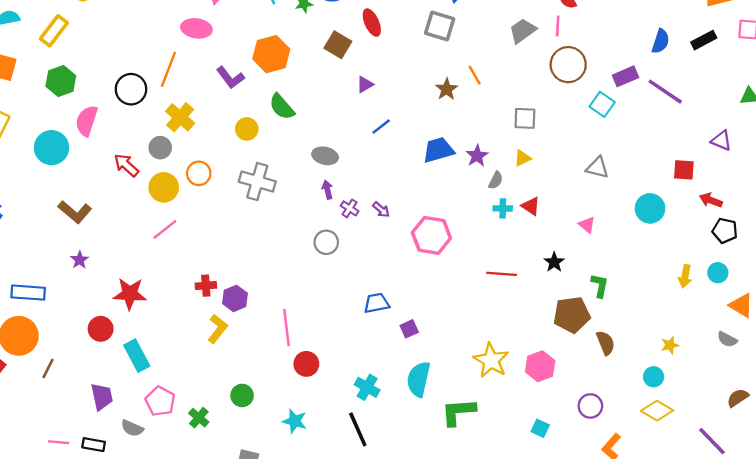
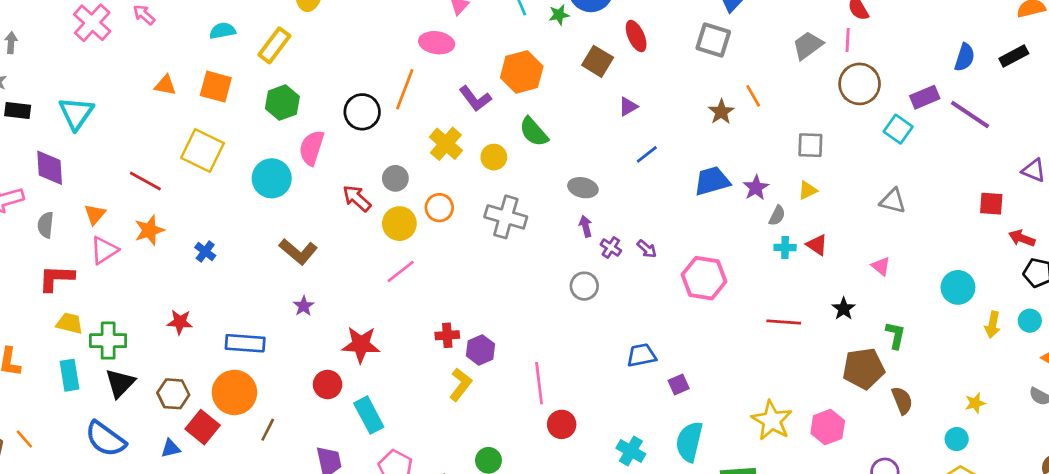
yellow cross: (180, 117) -> (446, 144), moved
cyan circle: (650, 208) -> (958, 287), moved

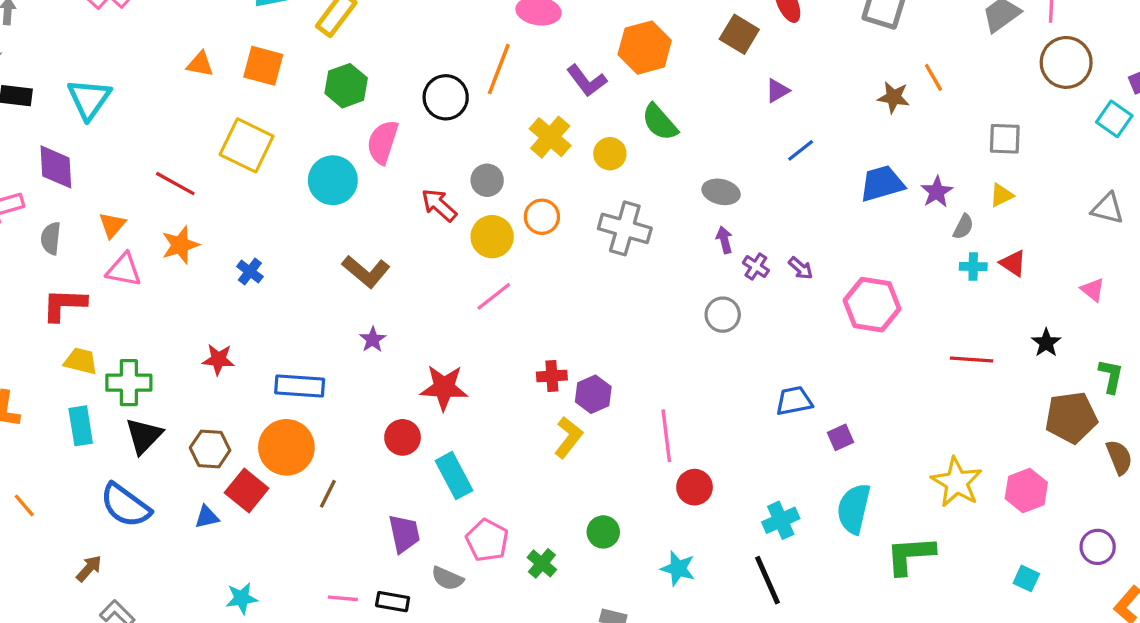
brown star: (721, 112) -> (894, 97), turned -30
pink triangle: (104, 250) -> (124, 270), turned 44
cyan cross: (631, 451) -> (781, 520), turned 36

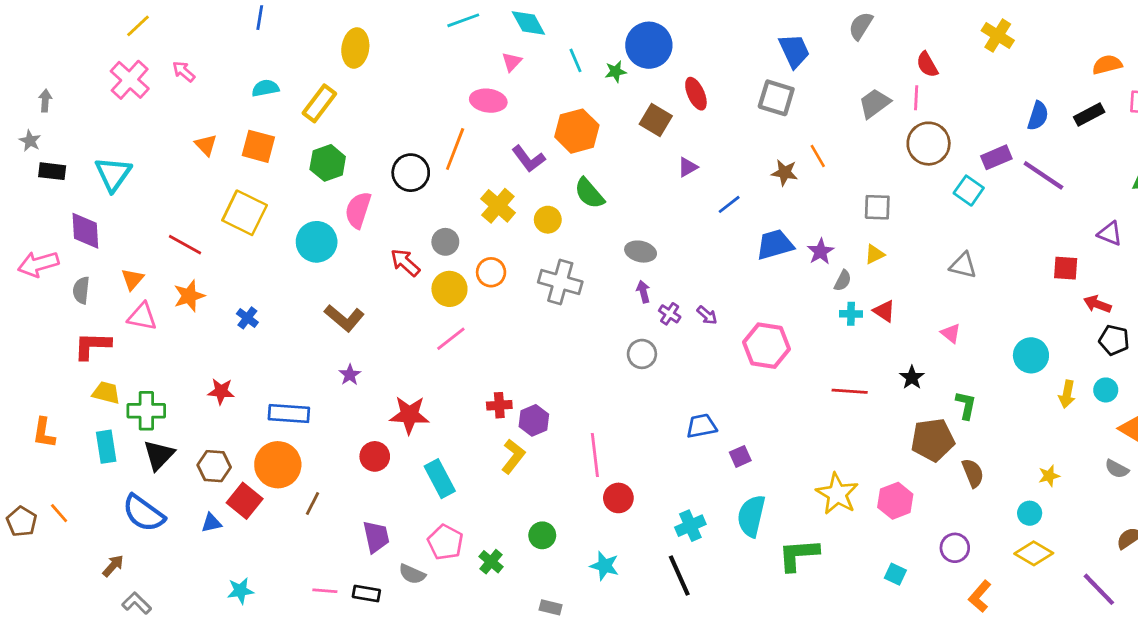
orange triangle: (200, 64) -> (206, 145), turned 35
blue line: (801, 150) -> (729, 204), moved
cyan rectangle: (454, 476) -> (440, 479), moved

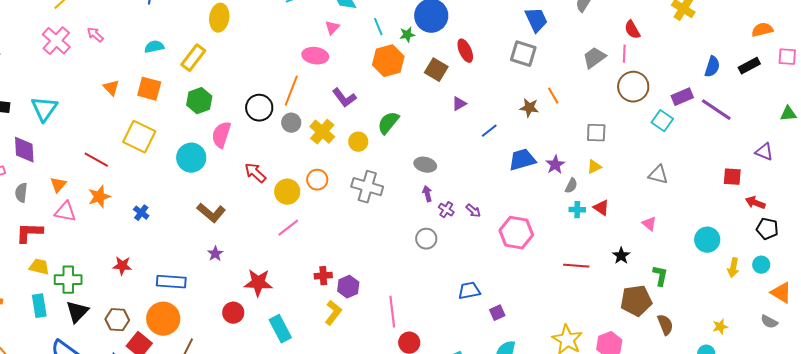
orange hexagon: (577, 131) -> (388, 61), moved
green semicircle: (589, 193) -> (388, 123), turned 80
gray circle: (445, 242) -> (291, 123), moved

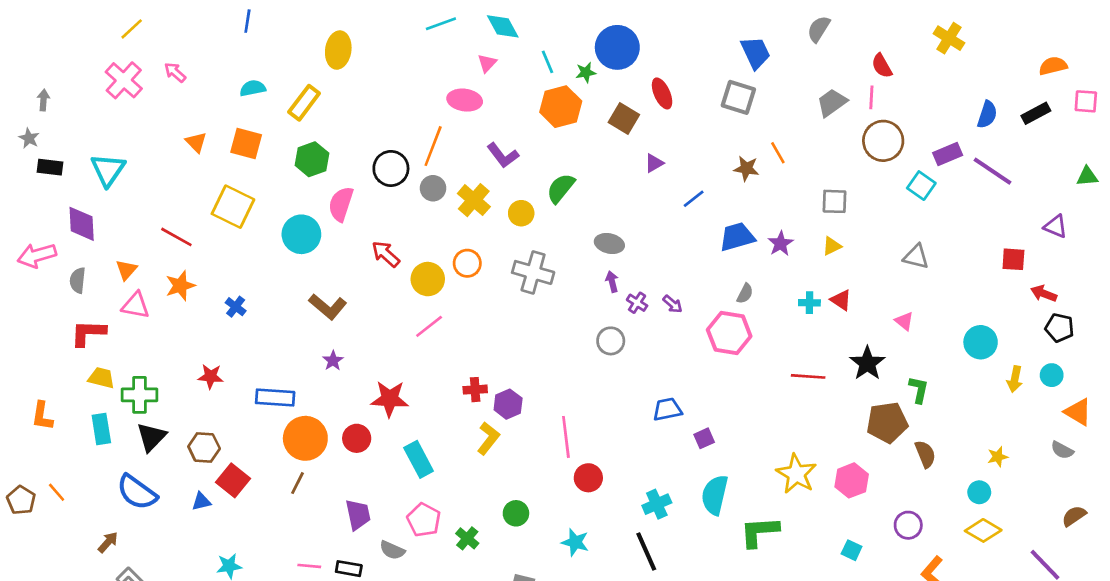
gray semicircle: (571, 186) -> (745, 294), moved
black star: (621, 256) -> (867, 363), size x1.5
orange circle: (163, 319) -> (305, 438), moved

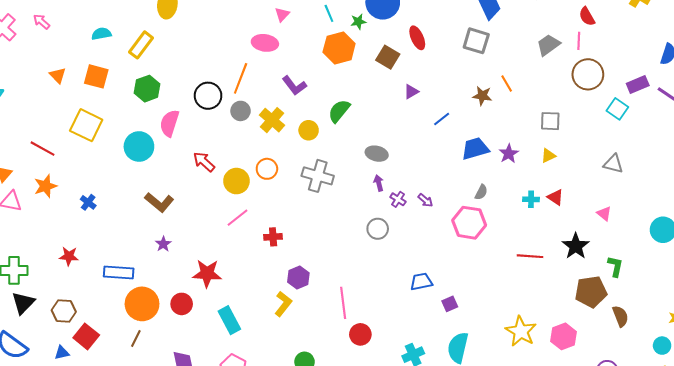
red cross: (475, 390) -> (273, 237), moved

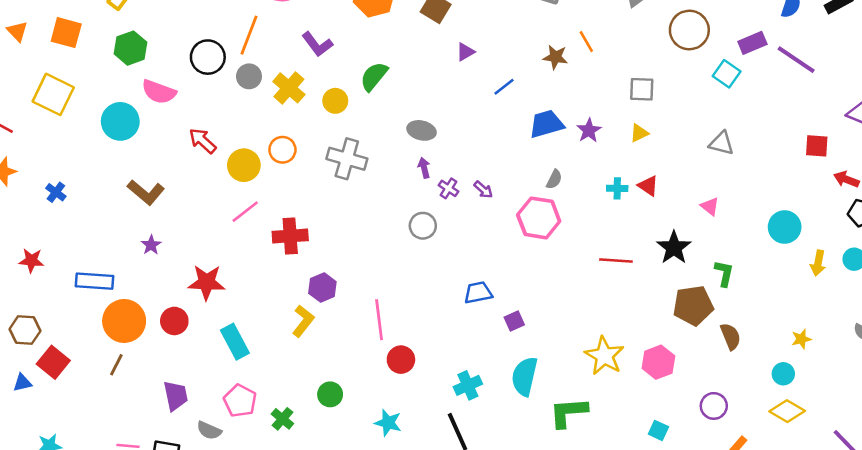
pink semicircle: (169, 123) -> (159, 92), turned -88
red cross: (273, 237) -> (290, 236), size x1.5

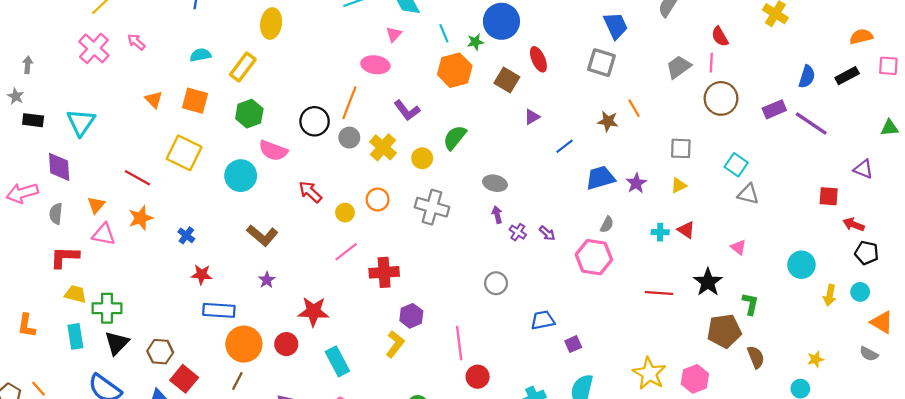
cyan square: (727, 74) -> (736, 165), moved
yellow circle: (244, 165) -> (345, 213), size x0.7
gray circle: (423, 226) -> (496, 283), moved
red star: (31, 260) -> (202, 275), moved

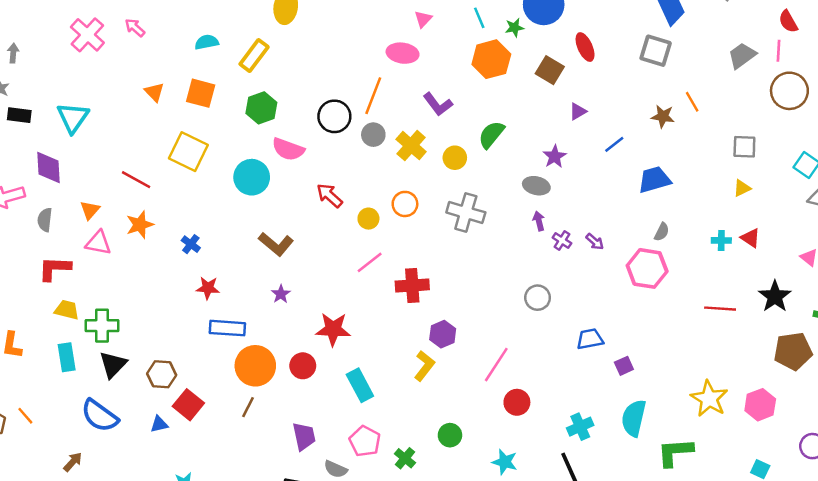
purple star: (636, 183) -> (555, 157), moved
pink line: (459, 343) -> (496, 365), turned 40

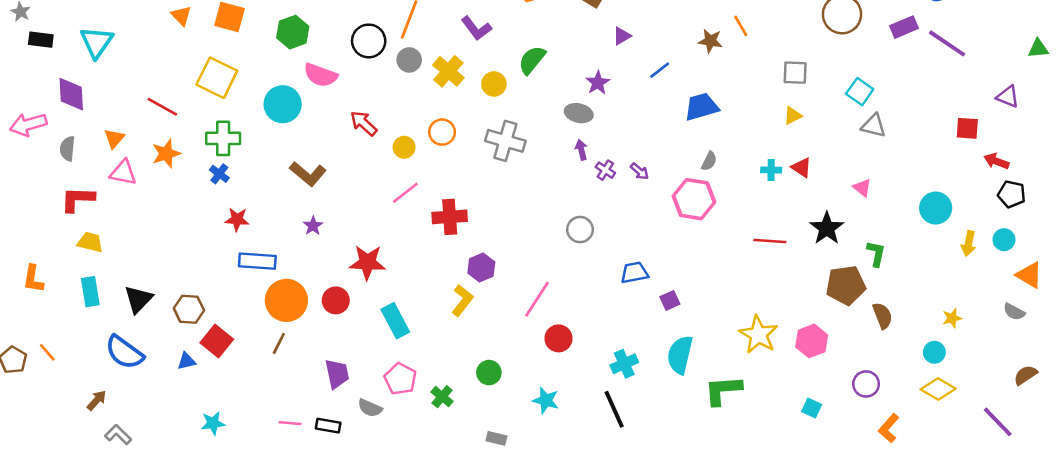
green cross: (102, 326) -> (223, 138), moved

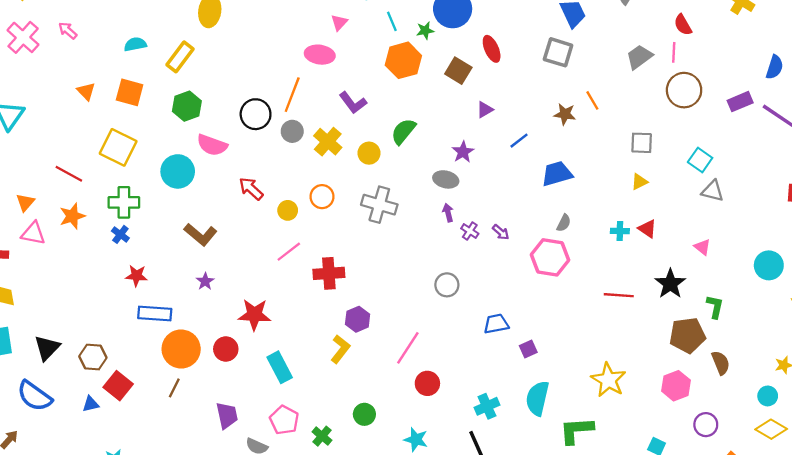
pink hexagon: (812, 341) -> (676, 386), moved

